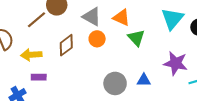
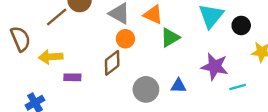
green triangle: (136, 38) -> (170, 38), turned 42
brown diamond: (66, 45) -> (112, 63), moved
purple rectangle: (39, 77) -> (72, 77), moved

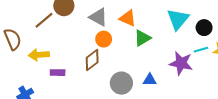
cyan line: (238, 87) -> (201, 50), moved

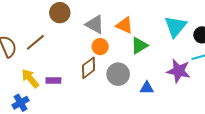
brown line: (44, 20) -> (35, 42), moved
yellow arrow: (39, 55) -> (30, 78), moved, turned 54
gray circle: (121, 83) -> (118, 74), moved

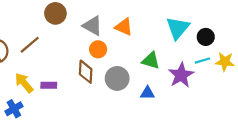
green triangle: (139, 46) -> (151, 61), moved, turned 48
brown diamond: (88, 68) -> (86, 72), turned -50
purple star: (179, 71) -> (181, 75), turned 30

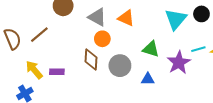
black circle: (206, 37) -> (201, 14), moved

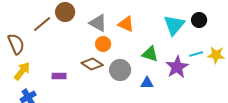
brown line: (39, 35) -> (42, 24), moved
brown diamond: (91, 59) -> (92, 64), turned -60
yellow arrow: (34, 70) -> (22, 71), moved, turned 78

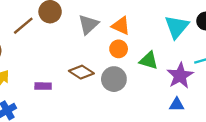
gray triangle: (98, 23) -> (88, 24), turned 48
orange circle: (103, 44) -> (119, 49), moved
blue triangle: (147, 83) -> (177, 105), moved

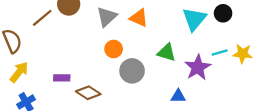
orange circle: (119, 49) -> (114, 49), moved
brown diamond: (81, 72) -> (88, 93), moved
blue triangle: (177, 105) -> (178, 96), moved

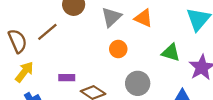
brown line: (42, 18) -> (47, 32), moved
gray circle: (132, 71) -> (138, 83), moved

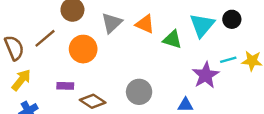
orange circle: (118, 49) -> (83, 49), moved, size x1.5
green triangle: (171, 52) -> (172, 39), moved

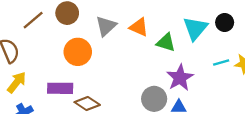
brown line: (45, 38) -> (33, 20), moved
purple star: (206, 75) -> (180, 78), moved
purple rectangle: (65, 86) -> (60, 88), size x1.5
gray circle: (139, 92) -> (154, 99), moved

